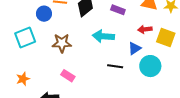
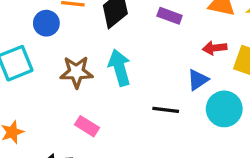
cyan arrow: (103, 36) -> (120, 68), moved, turned 70

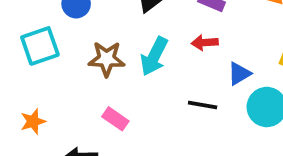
red arrow: (215, 48) -> (205, 43), moved
cyan arrow: (120, 68) -> (154, 56), turned -140

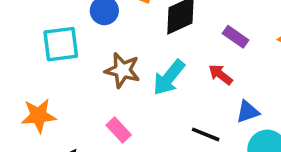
red arrow: (205, 43) -> (221, 75), turned 30
orange star: (33, 121) -> (39, 116), size x1.4

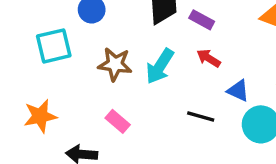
purple rectangle: (236, 37) -> (202, 20), moved
blue triangle: (248, 112) -> (238, 91), turned 50

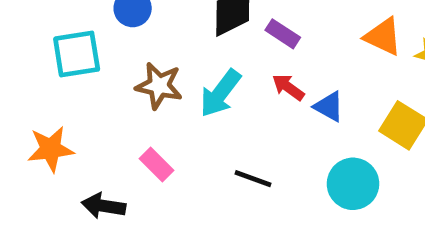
blue triangle: (238, 91) -> (329, 107), moved
black line: (201, 116) -> (253, 179), moved

